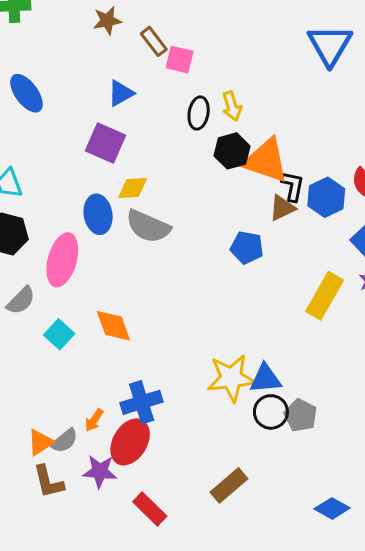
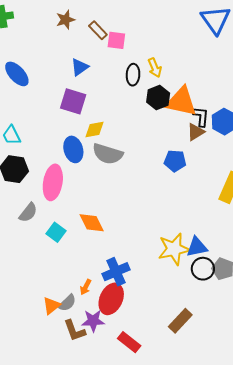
brown L-shape: (48, 482) -> (75, 331), moved

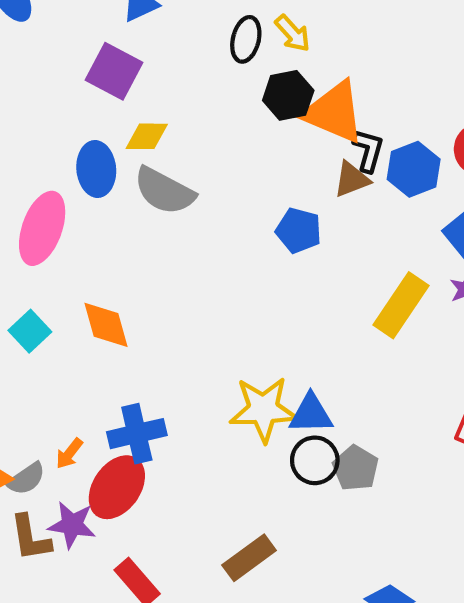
yellow arrow: (155, 68) -> (293, 33), turned -30

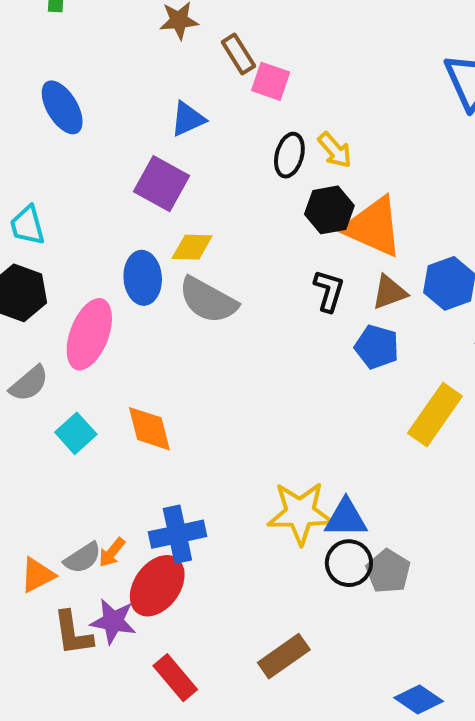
black L-shape: (368, 150) -> (329, 291), moved
blue pentagon: (299, 230) -> (377, 347), moved
gray semicircle: (26, 479) -> (83, 558), moved

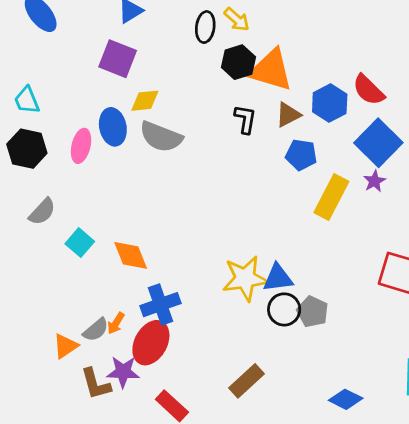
pink ellipse: (89, 334) -> (81, 146), moved, size x0.7
blue pentagon: (377, 347) -> (301, 155), moved
orange diamond: (149, 429) -> (131, 255), moved

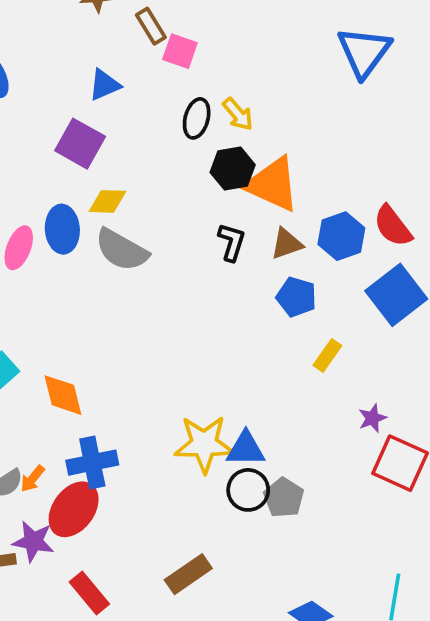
purple star: (374, 181) -> (372, 418), moved
yellow rectangle: (331, 197) -> (327, 355), size x0.6

